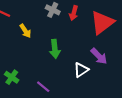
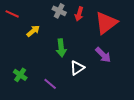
yellow arrow: (25, 31) -> (33, 31), turned -96
white triangle: (81, 70) -> (77, 68), moved

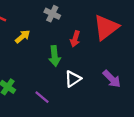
red arrow: (79, 14) -> (75, 39), moved
purple arrow: (103, 55) -> (112, 79), moved

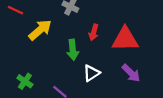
red triangle: (106, 27) -> (125, 39), moved, turned 36
yellow arrow: (23, 37) -> (40, 30), size x1.5

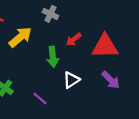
red arrow: (94, 32) -> (74, 39), turned 35

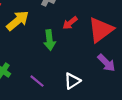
red triangle: (105, 46) -> (101, 30), turned -36
white triangle: (71, 80) -> (72, 81), moved

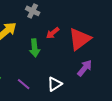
purple arrow: (106, 63) -> (85, 68), turned -96

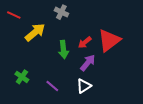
red arrow: (53, 33) -> (85, 42), moved
purple arrow: (85, 68) -> (88, 63), moved

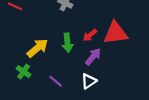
yellow arrow: (35, 32) -> (37, 48), moved
red triangle: (109, 40) -> (116, 33), turned 30

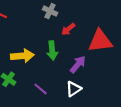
red arrow: (90, 35) -> (68, 29), moved
yellow arrow: (37, 48) -> (22, 56), turned 35

